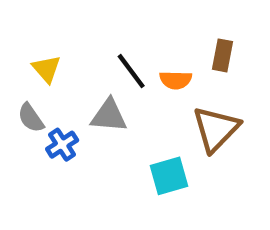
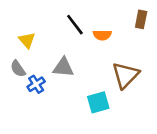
brown rectangle: (222, 55) -> (141, 19), moved
black line: (131, 71) -> (75, 25), moved
orange semicircle: (176, 80) -> (102, 35), moved

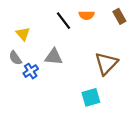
brown rectangle: (141, 19) -> (119, 16), turned -40
orange semicircle: (102, 35) -> (87, 15), moved
cyan square: (98, 102) -> (91, 97), moved

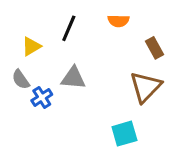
brown rectangle: (119, 16) -> (155, 48), moved
black line: (63, 21) -> (69, 28), moved, turned 60
yellow triangle: (23, 34) -> (31, 46), turned 40

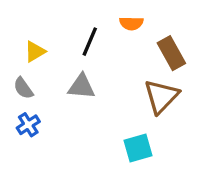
black line: (69, 28) -> (90, 42), moved
brown rectangle: (155, 48) -> (171, 53), size x1.4
blue cross: (42, 97) -> (28, 125), moved

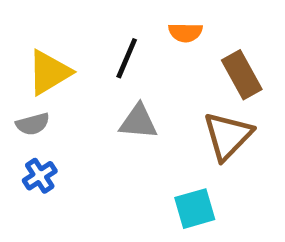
yellow triangle: (35, 52) -> (49, 72), size x1.5
gray triangle: (81, 86) -> (138, 122), moved
gray semicircle: (23, 88) -> (33, 124), turned -70

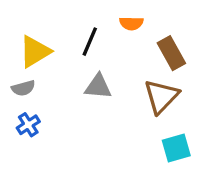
cyan square: (195, 209) -> (176, 148), moved

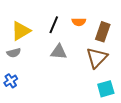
orange semicircle: (131, 23) -> (79, 22), moved
brown rectangle: (171, 53) -> (103, 32), turned 48
blue cross: (28, 125) -> (11, 81), moved

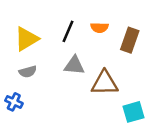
gray semicircle: (14, 53) -> (28, 72), moved
brown triangle: (97, 58) -> (105, 83), moved, turned 45
blue cross: (11, 81) -> (14, 102), turned -32

